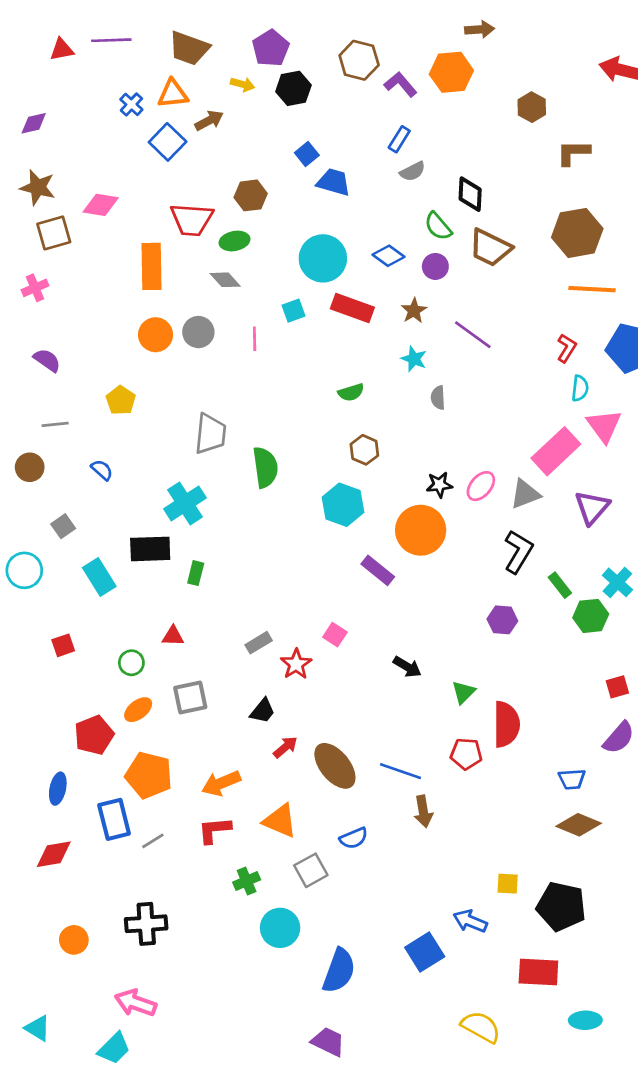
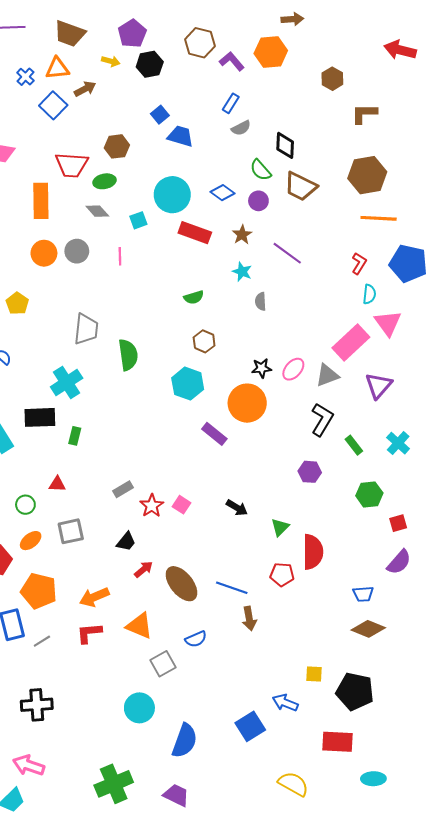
cyan square: (293, 311) -> (138, 220), moved
green hexagon: (591, 616) -> (369, 494), moved
pink square: (335, 635) -> (181, 505), moved
green cross: (247, 881) -> (114, 784), moved, size x1.8

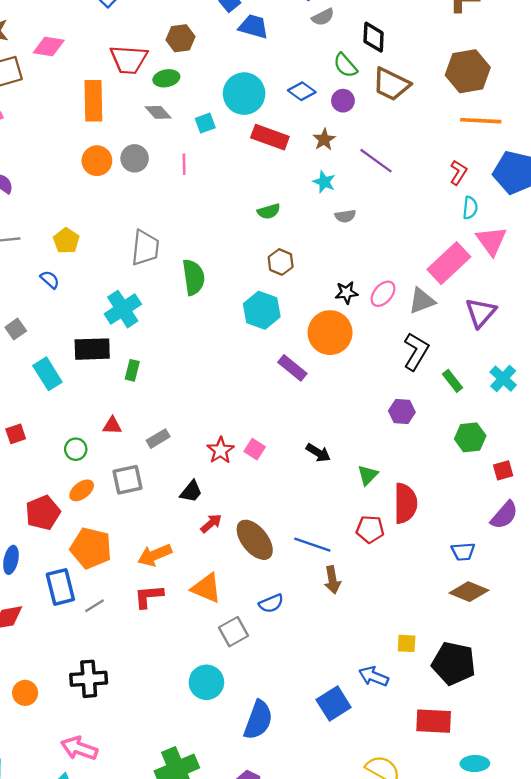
gray semicircle: (261, 301) -> (345, 216), turned -96
yellow pentagon: (17, 303) -> (66, 241), moved
gray rectangle: (123, 489) -> (158, 439), moved

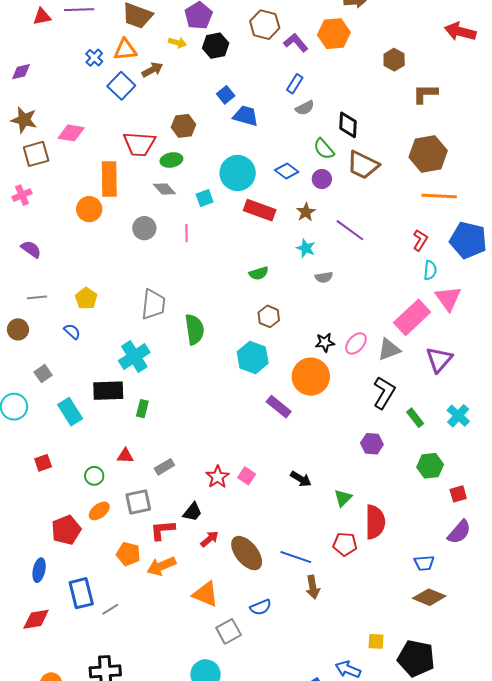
orange circle: (97, 161) -> (89, 209), moved
orange pentagon: (91, 548) -> (128, 554), moved, size x0.7
red L-shape: (149, 596) -> (162, 530), moved

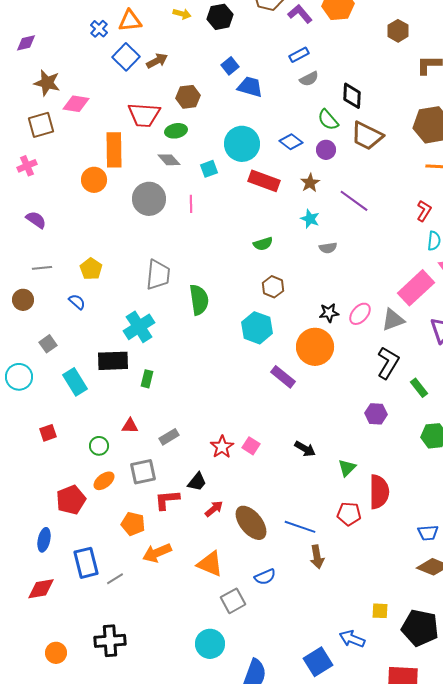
brown arrow: (152, 70) -> (157, 61), moved
blue rectangle: (295, 84) -> (299, 55), turned 30
brown star: (24, 120) -> (47, 83), moved
gray circle: (144, 228) -> (149, 199), size x1.4
orange arrow: (161, 566) -> (157, 553), moved

